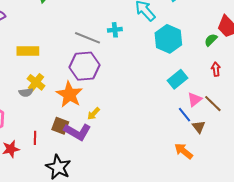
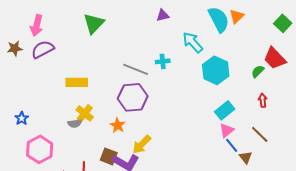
orange star: (69, 94) -> (118, 125), size x0.6
pink triangle: (195, 99) -> (227, 130), moved
yellow arrow: (94, 114) -> (142, 144), size x1.5

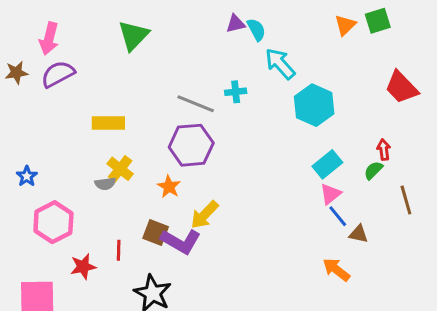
cyan semicircle: (219, 19) -> (256, 30), moved, size x0.6
green square: (283, 23) -> (378, 21), moved, turned 30
green semicircle: (258, 71) -> (373, 170), moved
brown line: (260, 134) -> (406, 200), moved, turned 30
brown triangle: (246, 157) -> (359, 234), turned -40

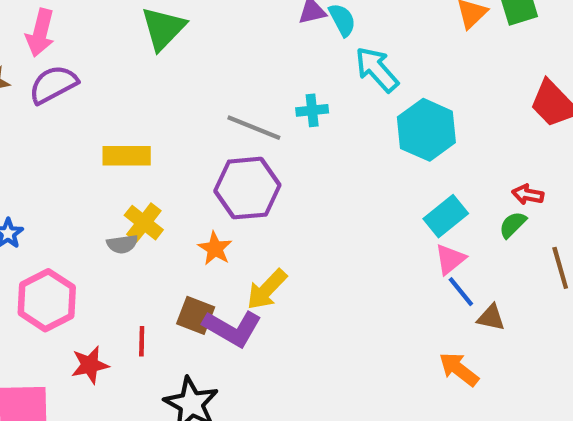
red arrow: (384, 150) -> (528, 195), turned -72

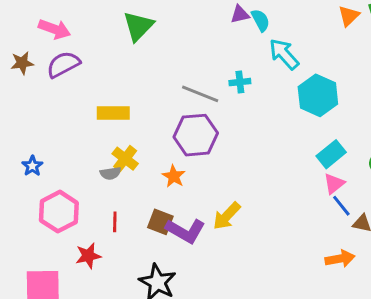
pink arrow: (40, 33) -> (54, 29), turned -84
yellow arrow: (267, 289) -> (227, 216), moved
red line: (142, 341) -> (115, 222), moved
orange arrow: (459, 369) -> (340, 259), turned 132

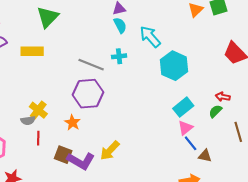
cyan semicircle: (260, 20) -> (120, 25), moved
yellow rectangle: (113, 113) -> (32, 51), moved
red line: (115, 222) -> (38, 138), moved

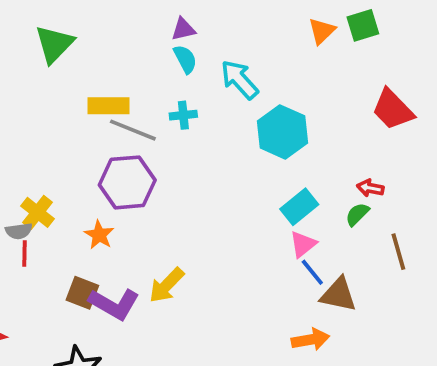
yellow rectangle: (32, 51) -> (109, 106), moved
red line: (38, 138) -> (24, 254), moved
brown triangle: (205, 156) -> (339, 295), size x1.5

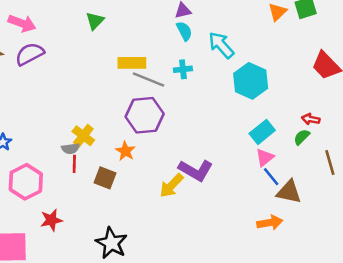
green triangle: (54, 44) -> (95, 21), size x0.7
brown square: (82, 293) -> (105, 178), moved
purple L-shape: (114, 304) -> (196, 170), moved

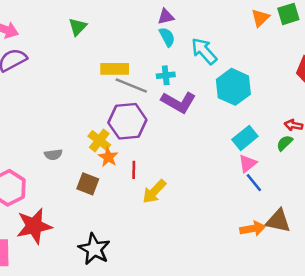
yellow cross: (83, 136) -> (99, 140), moved
red line: (74, 164) -> (134, 170), moved
purple L-shape: (196, 170) -> (179, 102), moved
brown triangle: (289, 192) -> (278, 221), moved
red star: (51, 220) -> (34, 226), size x1.6

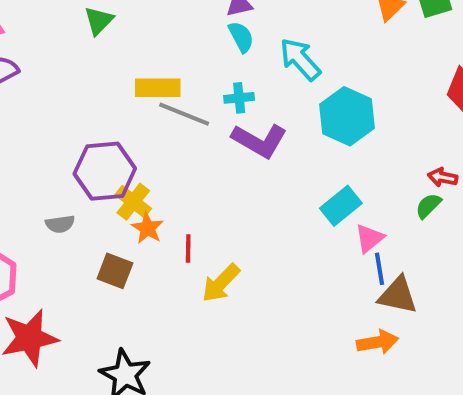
purple hexagon: (127, 121) -> (105, 171), moved
cyan rectangle: (245, 138) -> (341, 206), moved
blue line: (254, 183) -> (380, 269), turned 30
brown triangle: (278, 221) -> (398, 295), moved

